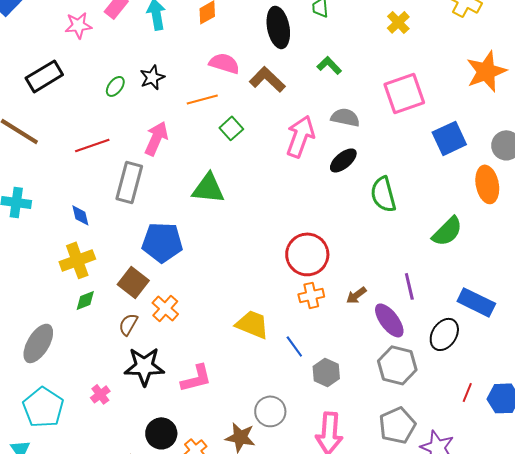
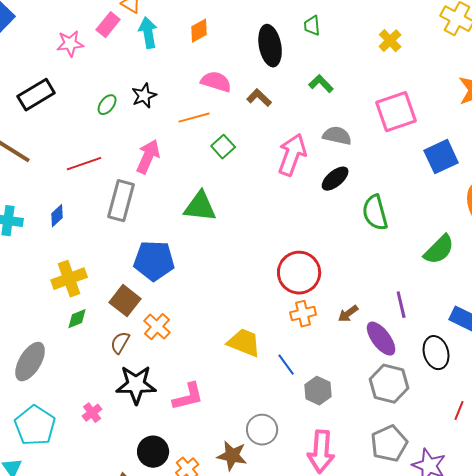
brown L-shape: (267, 79) -> (259, 98), size x0.7
blue diamond: (80, 215) -> (57, 216), moved, turned 60
black ellipse: (444, 334) -> (436, 353), turned -48

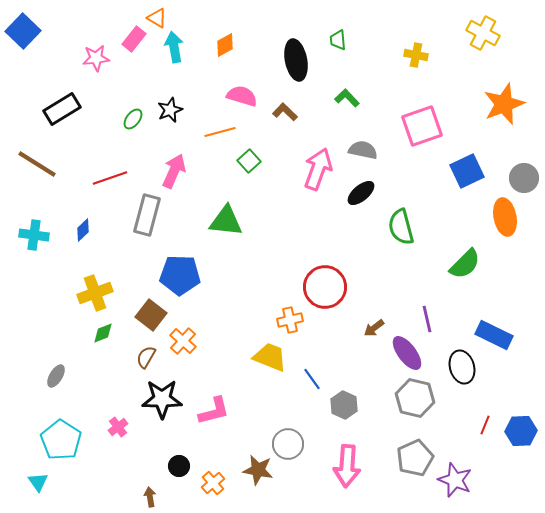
yellow cross: (390, 41) -> (416, 55), turned -35
orange cross: (303, 314) -> (290, 320), moved
gray ellipse: (30, 362) -> (56, 376), size x0.6
black circle: (153, 452) -> (179, 466), size x0.7

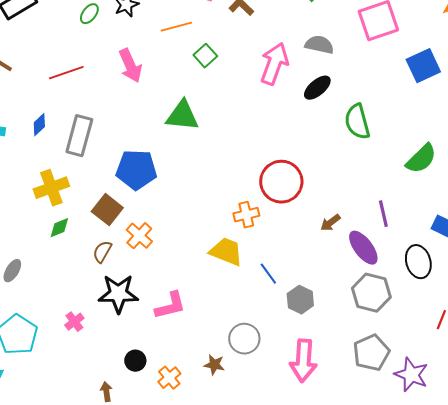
pink arrow: (174, 171) -> (130, 66), turned 132
gray rectangle: (147, 215) -> (79, 136), moved
brown star: (258, 470) -> (214, 365), size x0.7

